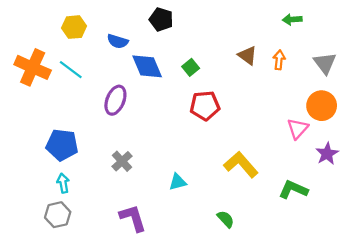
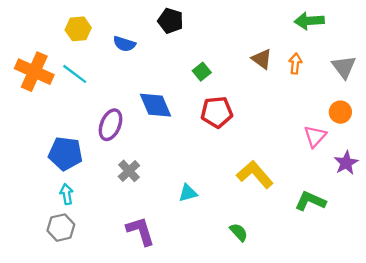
green arrow: (292, 19) -> (309, 21), size x1.4
blue diamond: (147, 66) -> (156, 105), moved
purple ellipse: (115, 100) -> (110, 125), moved
orange circle: (322, 106) -> (340, 112), size x0.7

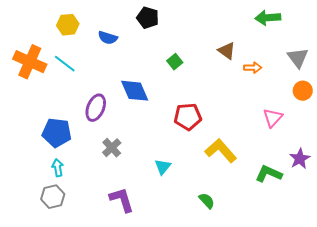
orange arrow: (295, 64) -> (253, 68), moved, turned 84
red pentagon: (217, 112) -> (188, 117), moved
orange circle: (340, 112) -> (303, 91), moved
purple star: (346, 163) -> (300, 159), moved
cyan triangle: (188, 193) -> (163, 167), turned -36

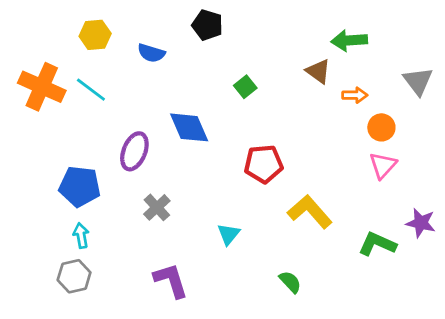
green arrow: (268, 18) -> (349, 40), moved
orange circle: (303, 91) -> (381, 127), moved
purple star: (300, 159) -> (421, 223), turned -30

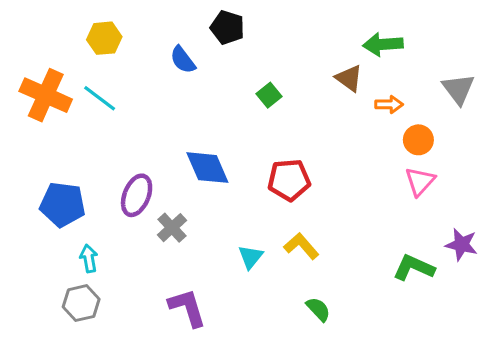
blue semicircle: (151, 53) -> (183, 60), moved, turned 36
blue diamond: (189, 127) -> (207, 168), moved
purple ellipse: (134, 151) -> (137, 195), moved
blue pentagon: (80, 186) -> (63, 205), moved
yellow L-shape: (310, 212) -> (301, 246), moved, size x0.7

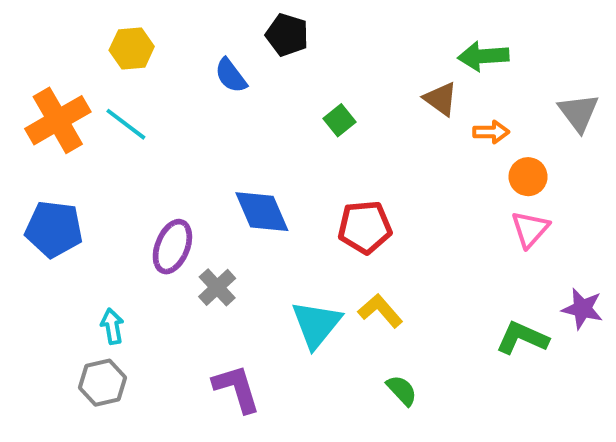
orange cross: (46, 95) -> (58, 120), turned 36
blue pentagon: (63, 205) -> (54, 229), moved
cyan triangle: (251, 257) -> (316, 324), size x1.6

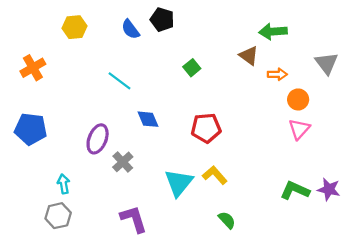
blue semicircle: (231, 76) -> (130, 29), moved
orange cross: (58, 120) -> (33, 68), size x0.7
cyan line: (126, 124) -> (119, 81), moved
blue diamond: (262, 212) -> (148, 119), size x0.7
purple star: (582, 309) -> (329, 189), moved

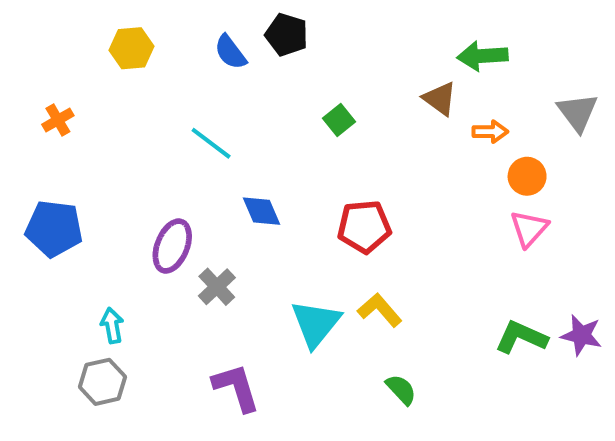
orange cross: (33, 68) -> (58, 120), size x0.7

